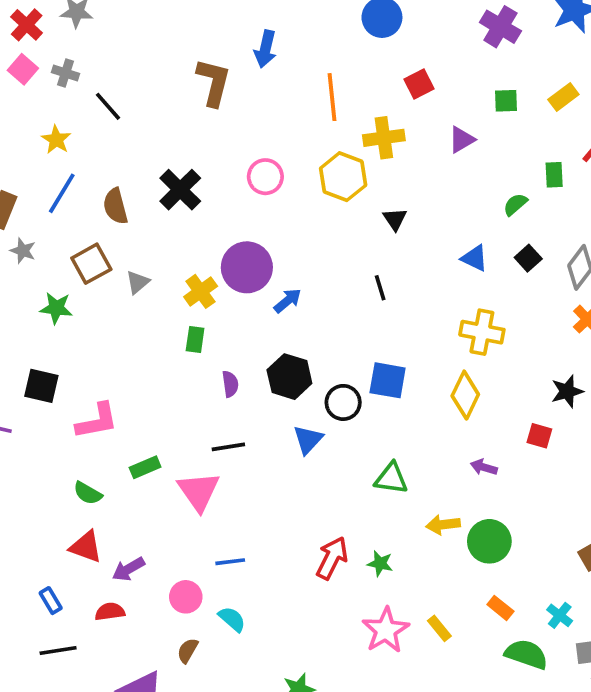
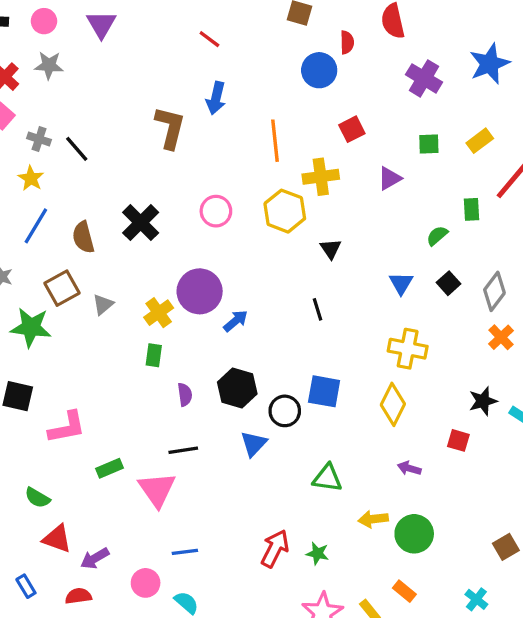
gray cross: (65, 73) -> (39, 139), moved
blue triangle: (475, 258) -> (401, 283), turned 35
green star: (56, 308) -> (31, 327), size x1.4
green semicircle: (88, 493) -> (37, 498), moved
orange rectangle: (500, 608) -> (404, 591), moved

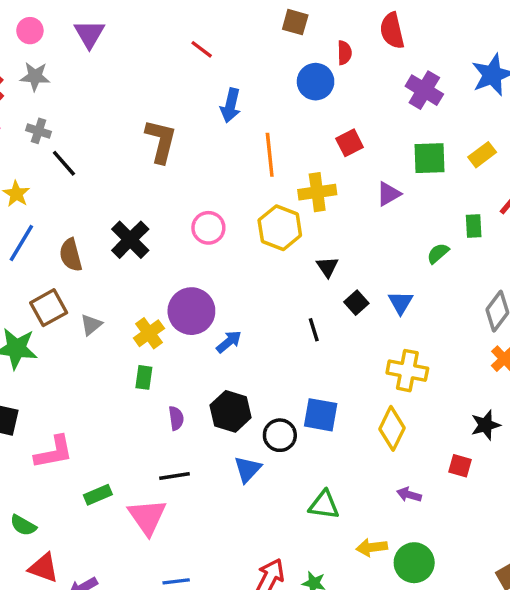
blue arrow: (216, 98) -> (231, 105), moved
gray cross: (39, 139) -> (38, 131), moved
green square: (429, 144) -> (429, 158), size x1.5
black square: (449, 283) -> (356, 303), moved

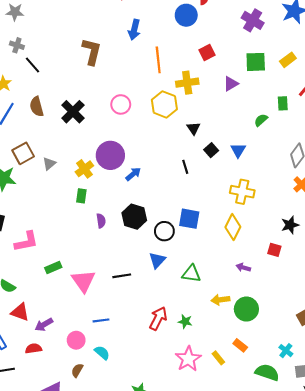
brown semicircle: (71, 255) -> (37, 107), moved
blue triangle: (248, 469) -> (157, 260), moved
black line: (174, 476) -> (122, 276), moved

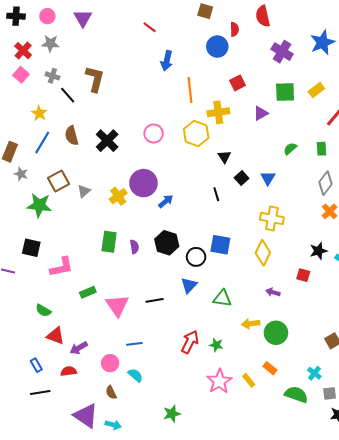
brown L-shape: (92, 52) -> (95, 79), moved
green rectangle: (283, 103) -> (321, 149), moved
green rectangle: (81, 196) -> (109, 242), moved, size x1.5
brown semicircle: (77, 370) -> (111, 392), turned -56

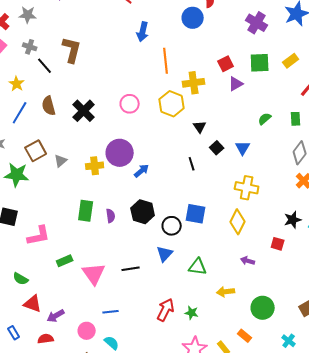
red square: (238, 83) -> (226, 64), moved
yellow cross: (118, 196) -> (95, 166), turned 30
green circle: (276, 333) -> (263, 308), moved

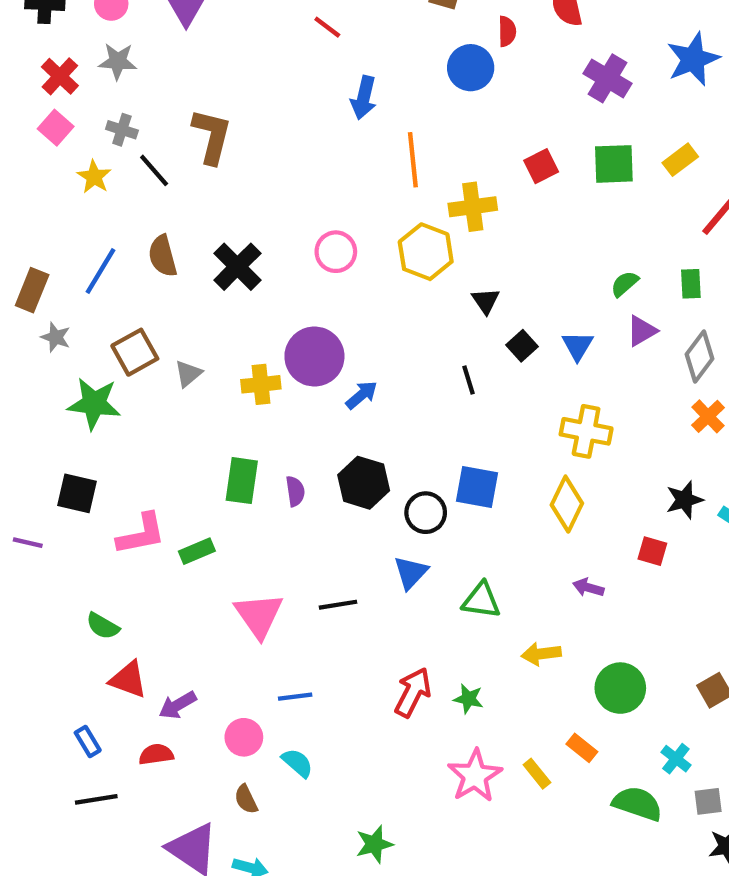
yellow star: (17, 84) -> (94, 177), moved
purple triangle: (236, 84) -> (642, 331), moved
green rectangle: (65, 261) -> (197, 551), moved

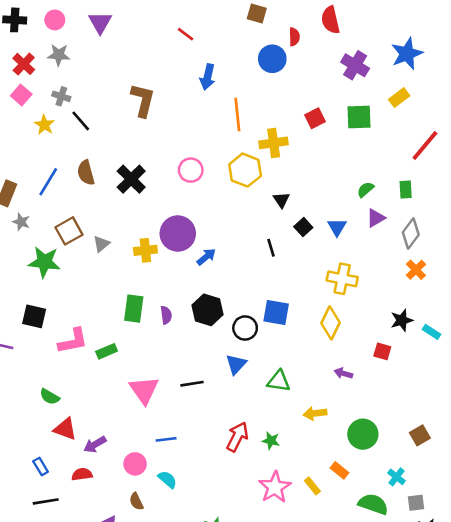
brown L-shape: (212, 136) -> (143, 100), moved
yellow rectangle: (680, 160) -> (399, 98), moved

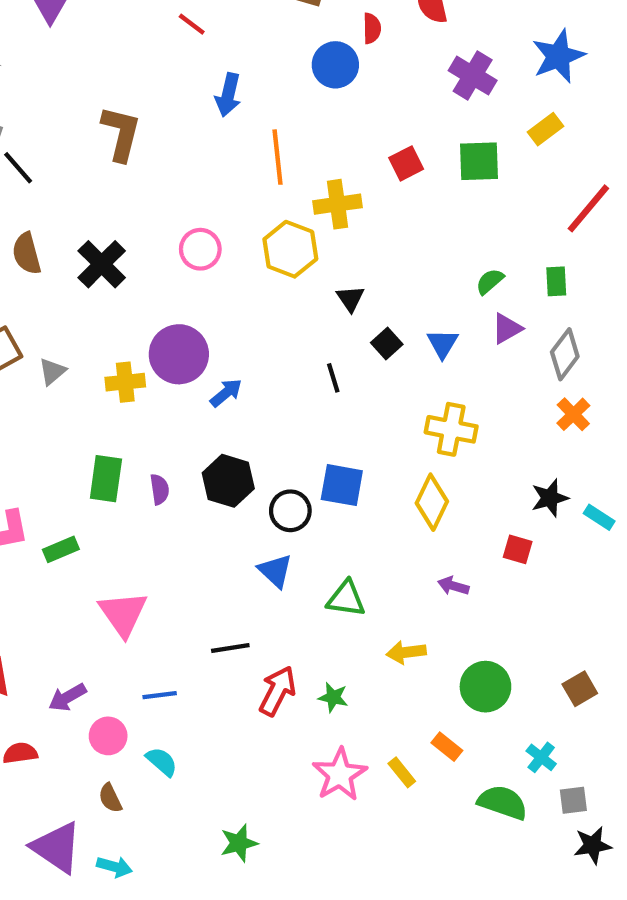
blue triangle: (236, 364) -> (275, 571), turned -30
black line: (192, 384) -> (230, 648), moved
purple arrow: (95, 445) -> (67, 697), moved

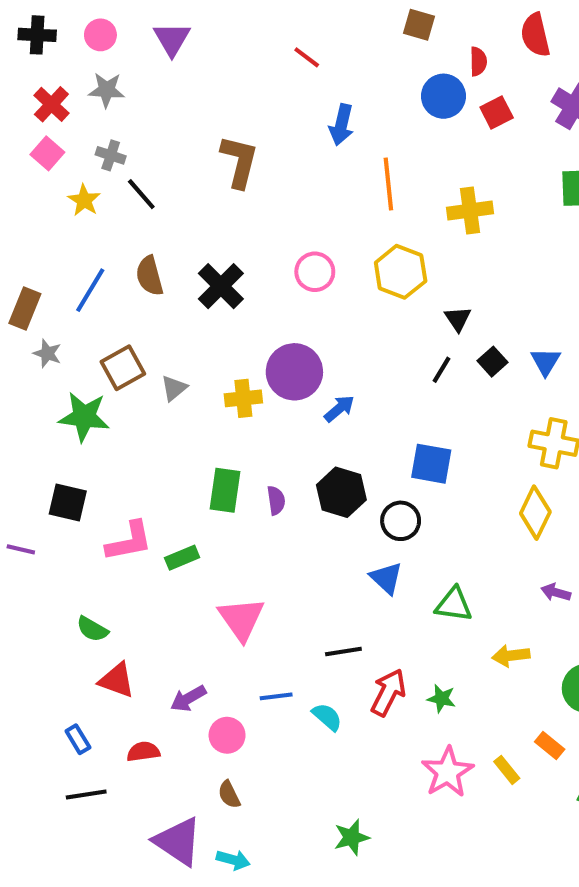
red square: (406, 163) -> (497, 113), moved
yellow cross: (338, 204) -> (470, 211), moved
black line: (333, 378) -> (441, 370), moved, turned 48
blue square: (342, 485) -> (431, 464), moved
cyan semicircle: (162, 762) -> (327, 717), moved

